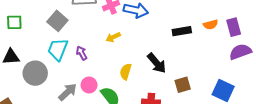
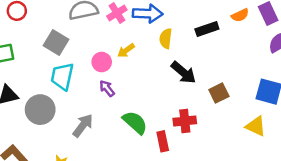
purple arrow: (82, 53) -> (107, 88), moved
yellow semicircle: (126, 72) -> (166, 39), moved
pink circle: (89, 85) -> (102, 62), moved

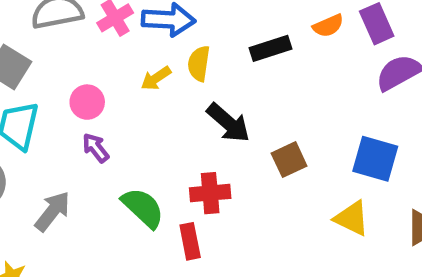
yellow arrow: (126, 50) -> (156, 78), moved
red cross: (185, 121) -> (210, 193), moved

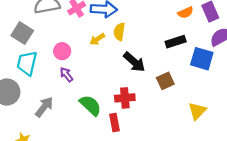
black rectangle: (270, 48) -> (176, 42), moved
blue square: (375, 159) -> (202, 59), moved
yellow triangle: (352, 218) -> (197, 111), turned 48

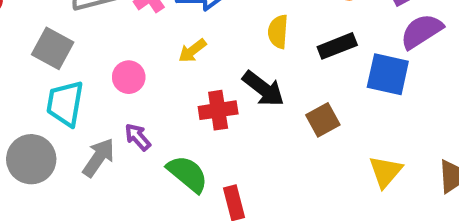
yellow semicircle: (119, 32) -> (278, 32), moved
purple arrow: (66, 75) -> (138, 137), moved
red cross: (125, 98) -> (218, 110), moved
gray arrow: (44, 107) -> (99, 158), moved

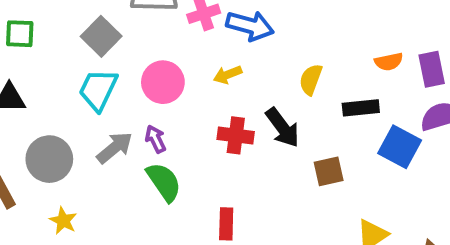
pink circle: (129, 77) -> (163, 82), size x1.4
gray circle: (31, 159) -> (49, 159), moved
green semicircle: (187, 174) -> (164, 182), moved

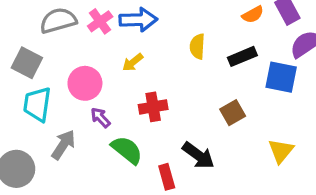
black arrow: (283, 128) -> (198, 155), moved
purple arrow: (156, 139) -> (100, 118), moved
green semicircle: (164, 182) -> (127, 150), moved

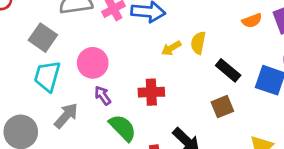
black rectangle: (242, 56) -> (228, 70), moved, turned 55
yellow arrow: (133, 62) -> (171, 48), moved

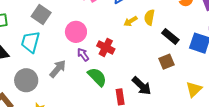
cyan trapezoid: (47, 76) -> (30, 42), moved
red cross: (151, 92) -> (106, 47), moved, turned 30

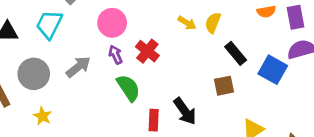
yellow arrow: (131, 21) -> (187, 23), turned -128

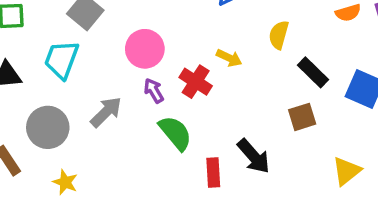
yellow arrow: (187, 23) -> (229, 58), moved

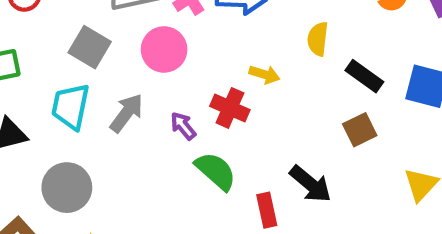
pink circle: (145, 49) -> (164, 49), moved
gray arrow: (106, 112) -> (127, 113), moved

